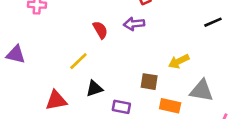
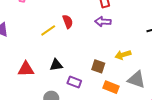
purple arrow: (134, 24) -> (103, 22), moved
yellow line: (78, 61) -> (48, 30), moved

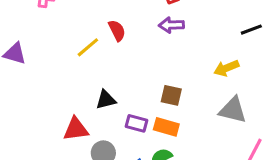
yellow arrow: (123, 55) -> (226, 68), moved
red triangle: (26, 69) -> (76, 129), moved
orange rectangle: (111, 87) -> (166, 127), moved

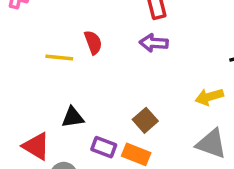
yellow line: (88, 47) -> (59, 58), turned 40
brown square: (171, 95) -> (145, 120), turned 30
red triangle: (76, 129) -> (36, 146), turned 32

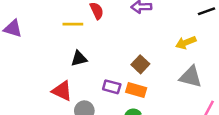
black triangle: (73, 117) -> (79, 58), moved

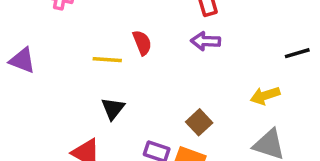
black triangle: (79, 58) -> (113, 109), turned -42

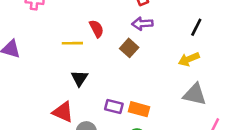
black line: (297, 53) -> (196, 27), moved, turned -42
brown square: (199, 122) -> (129, 48), moved

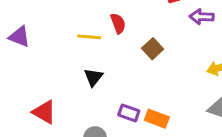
purple arrow: (142, 24) -> (202, 17), moved
red triangle: (63, 112) -> (44, 112), moved

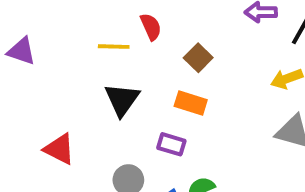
black triangle: (93, 77) -> (122, 100), size x1.4
orange rectangle: (157, 119) -> (191, 103), moved

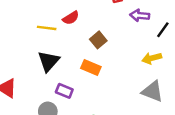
red semicircle: (151, 27) -> (71, 18), turned 77
purple rectangle: (171, 144) -> (64, 91), moved

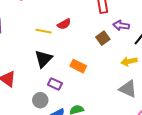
brown square: (98, 40) -> (103, 38), moved

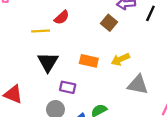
yellow arrow: (129, 61) -> (120, 59), moved
gray triangle: (128, 89) -> (138, 85), moved

